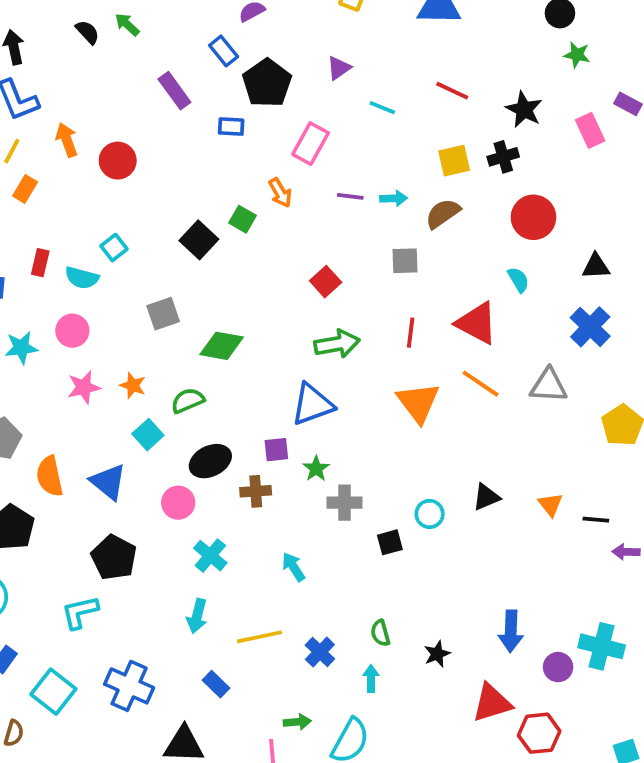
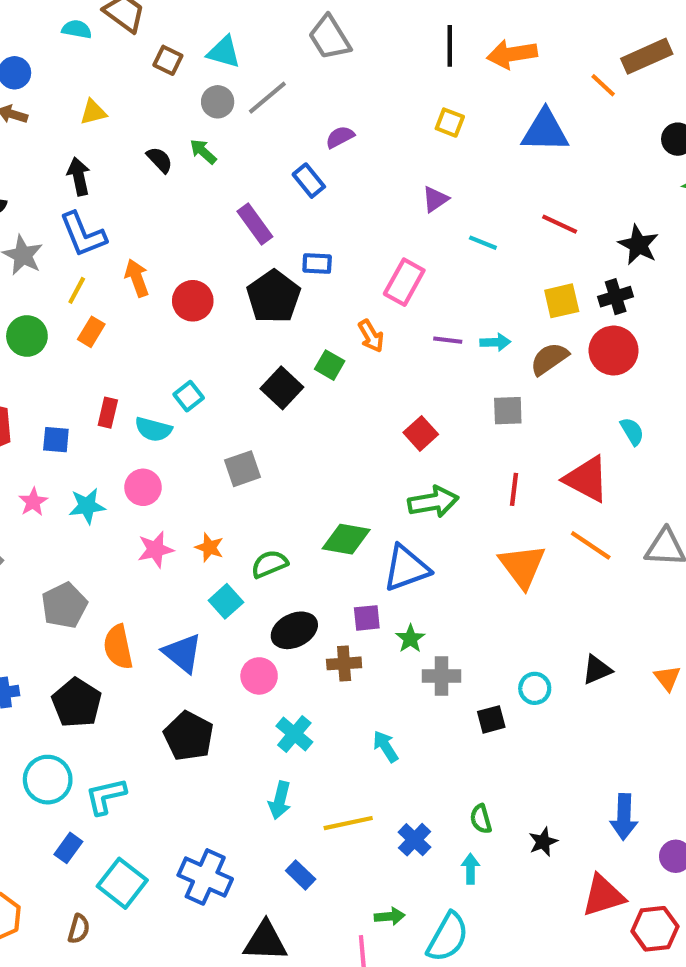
black pentagon: (267, 83) -> (274, 297), moved
red circle: (533, 217) -> (614, 351), moved
green diamond: (222, 346) -> (346, 539), moved
cyan L-shape: (80, 612) -> (106, 796), moved

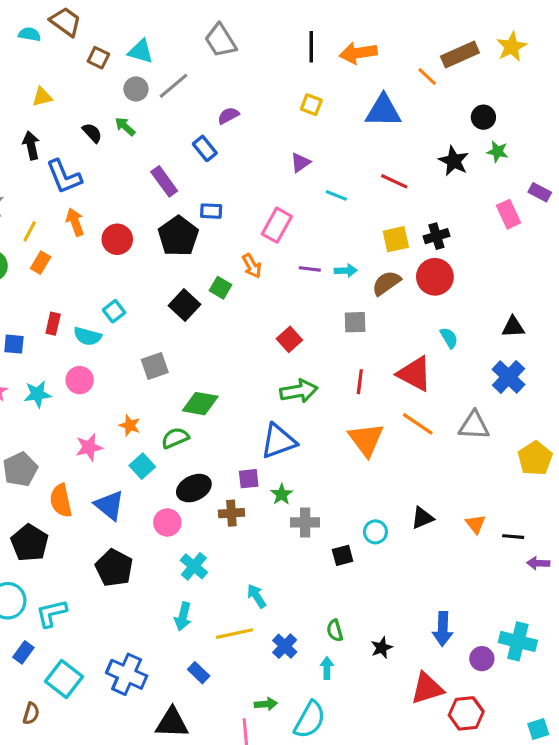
blue L-shape: (83, 234) -> (64, 177), moved
black star: (638, 245) -> (454, 161), moved
green diamond: (346, 539) -> (200, 404), moved
pink star: (155, 549) -> (89, 447), moved
cyan arrow: (386, 746) -> (256, 596), moved

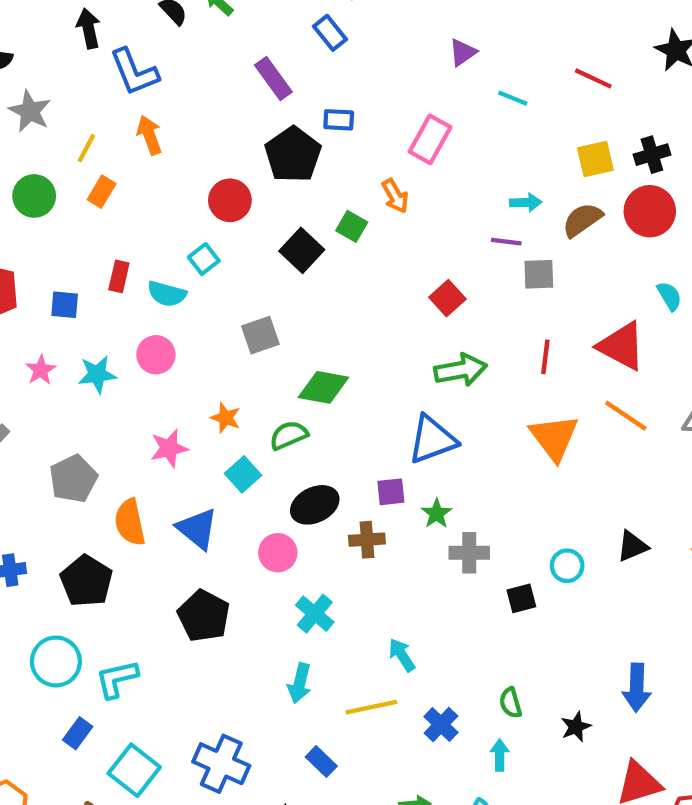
red circle: (117, 239) -> (230, 200), moved
purple line: (310, 269) -> (506, 242), moved
blue arrow: (443, 629) -> (637, 688), moved

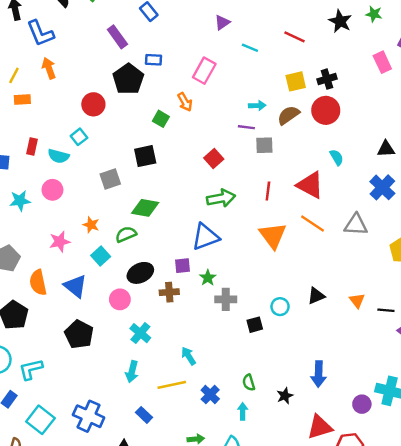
orange rectangle: (102, 192) -> (22, 100), turned 56
black square: (302, 250) -> (145, 156), moved, turned 35

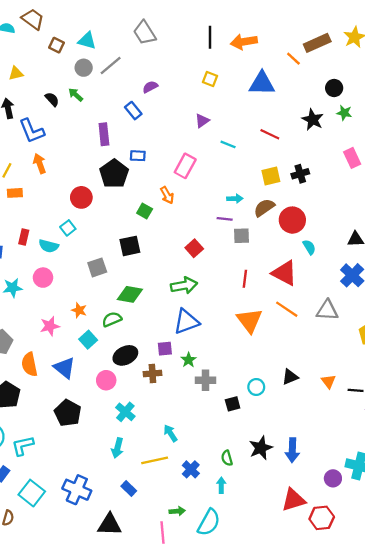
purple rectangle: (117, 37) -> (104, 134), turned 30
red circle: (326, 110) -> (292, 220), moved
green arrow: (221, 198) -> (184, 285), moved
black star: (285, 396) -> (261, 448), moved, size x1.5

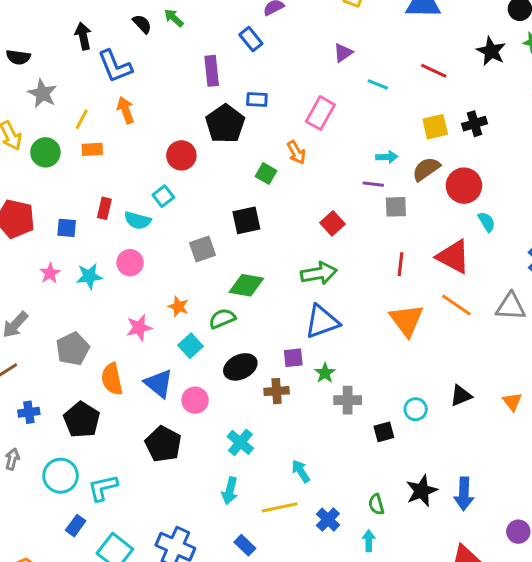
pink circle: (106, 380) -> (195, 400), moved

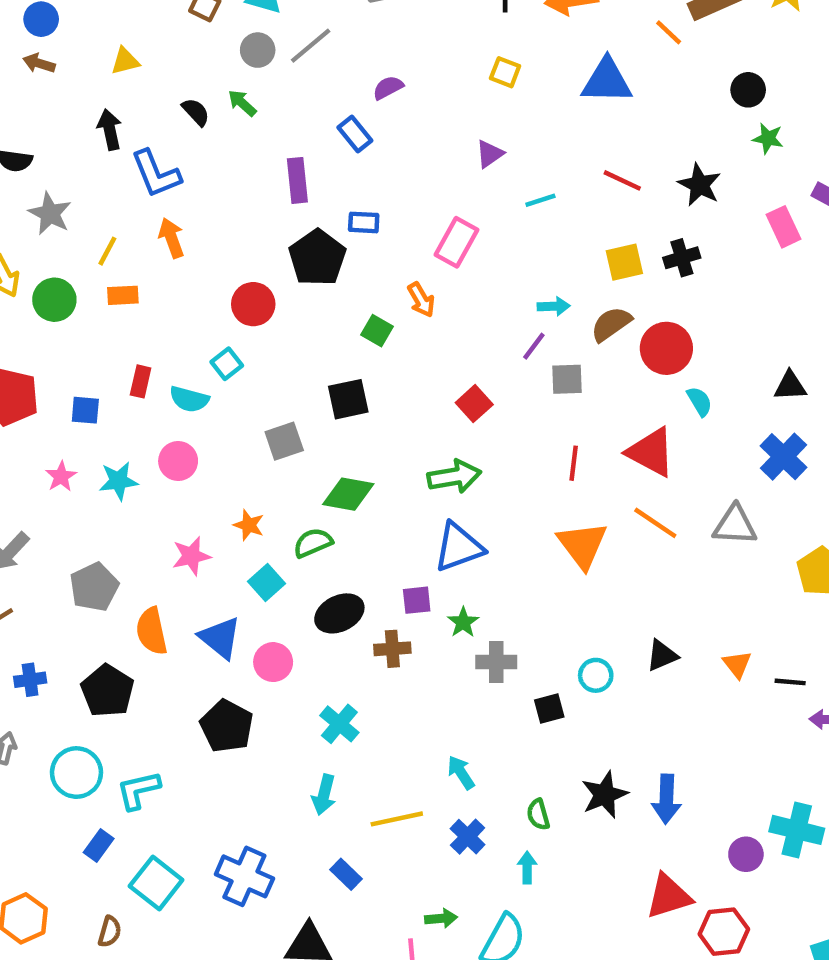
black star: (491, 51) -> (700, 185), moved
cyan line: (378, 84) -> (540, 200), turned -40
purple line: (373, 184) -> (534, 346), turned -60
cyan arrow: (301, 471) -> (461, 773), moved

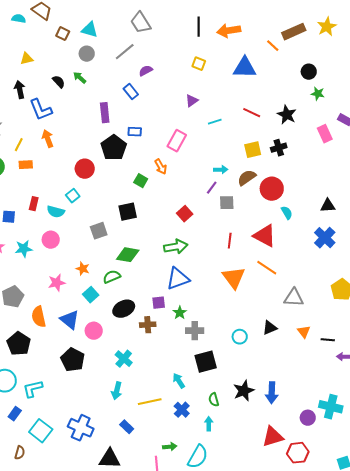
gray line: (311, 46) -> (125, 52), moved
gray triangle: (735, 525) -> (294, 298), moved
black square: (549, 708) -> (206, 362), moved, size x1.6

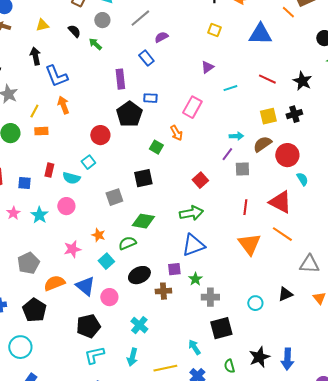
black semicircle: (59, 82) -> (74, 31), moved
cyan star: (24, 249) -> (39, 215), turned -30
orange semicircle: (39, 317) -> (54, 283), turned 80
black pentagon: (73, 360) -> (88, 326), turned 30
cyan L-shape: (33, 389) -> (94, 355), moved

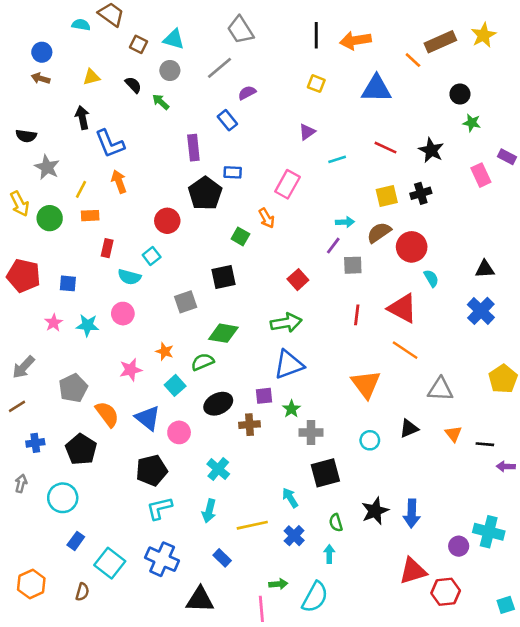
red rectangle: (49, 170) -> (107, 248), moved
cyan star: (39, 215) -> (88, 325), turned -30
orange triangle: (249, 244) -> (366, 384), moved
orange semicircle: (54, 283) -> (107, 414), turned 75

